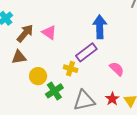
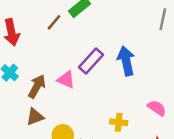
purple rectangle: (86, 52) -> (91, 61), moved
yellow cross: (71, 69) -> (119, 122), moved

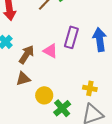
purple rectangle: (91, 61) -> (71, 37), turned -30

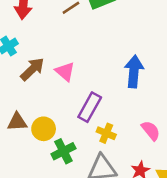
purple rectangle: (71, 37) -> (90, 107), moved
brown triangle: (23, 79) -> (17, 122), moved

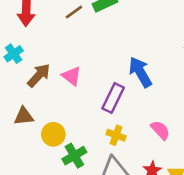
blue arrow: (134, 71) -> (140, 72), turned -32
purple rectangle: (90, 107) -> (113, 98), moved
brown triangle: (17, 122) -> (24, 116), moved

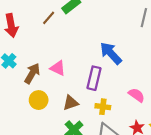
brown triangle: (24, 116) -> (71, 103), moved
yellow circle: (53, 134) -> (39, 100), moved

